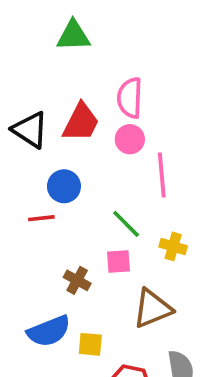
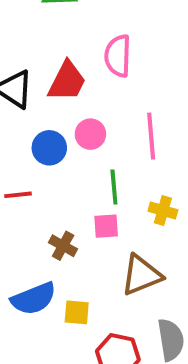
pink circle: (130, 139) -> (90, 134), moved
red line: (41, 218) -> (18, 195), moved
green line: (126, 224) -> (114, 187), turned 40

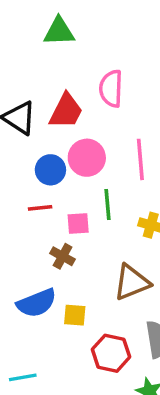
pink circle: (90, 134) -> (87, 158), size x1.4
red line: (18, 195) -> (40, 208), moved
pink square: (106, 226) -> (78, 223), moved

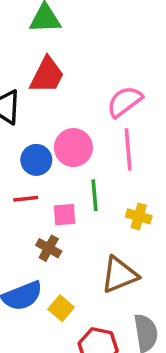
pink semicircle: (111, 89) -> (125, 102), moved, turned 51
red trapezoid: (66, 111) -> (47, 75), moved
yellow square: (75, 315) -> (61, 308), turned 35

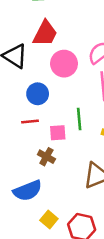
pink circle: (73, 148) -> (64, 64), moved
yellow square: (61, 308) -> (49, 220), moved

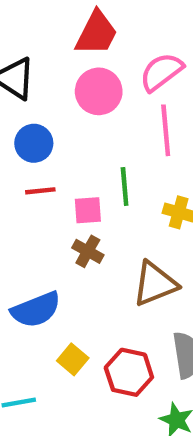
red trapezoid: (45, 33) -> (96, 33), moved
blue circle: (38, 94) -> (34, 143), moved
brown cross: (46, 157) -> (88, 251), moved

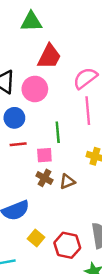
pink circle: (99, 91) -> (35, 89), moved
green line: (125, 186) -> (58, 132), moved
brown triangle: (155, 284) -> (67, 182), moved, size x0.6

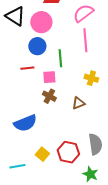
blue circle: (14, 118) -> (37, 46), moved
brown triangle: (67, 182) -> (78, 103), moved
yellow square: (36, 238) -> (42, 154), moved

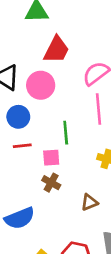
blue circle: (37, 46) -> (18, 117), moved
brown triangle: (78, 103) -> (89, 202), moved

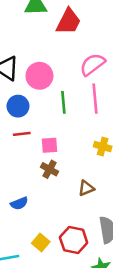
red trapezoid: (56, 50) -> (69, 21), moved
green line: (66, 133) -> (63, 102), moved
blue semicircle: (20, 218) -> (19, 203), size x0.6

